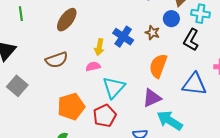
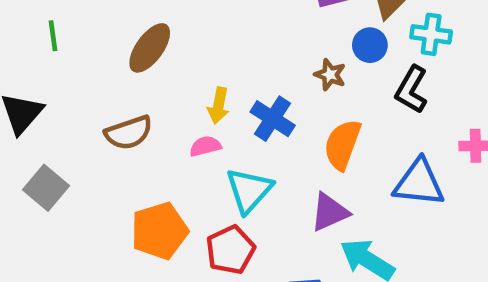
blue cross: (123, 37) -> (273, 119), moved

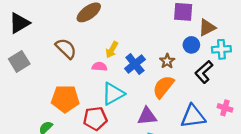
cyan cross: (431, 34) -> (221, 49), turned -30
brown star: (330, 75) -> (167, 61), moved
brown semicircle: (129, 133) -> (66, 49), turned -135
blue triangle: (419, 183) -> (193, 116), turned -32

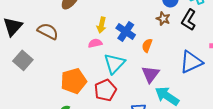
brown semicircle: (66, 49) -> (48, 31), moved
brown star: (167, 61) -> (163, 19), moved
orange semicircle: (163, 87) -> (147, 45), moved, size x0.6
purple triangle: (147, 116) -> (150, 74), turned -30

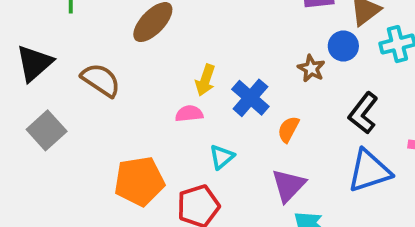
brown star: (163, 19) -> (311, 68), moved
black L-shape: (189, 20) -> (363, 113), moved
cyan triangle: (114, 64) -> (222, 157), size x0.6

